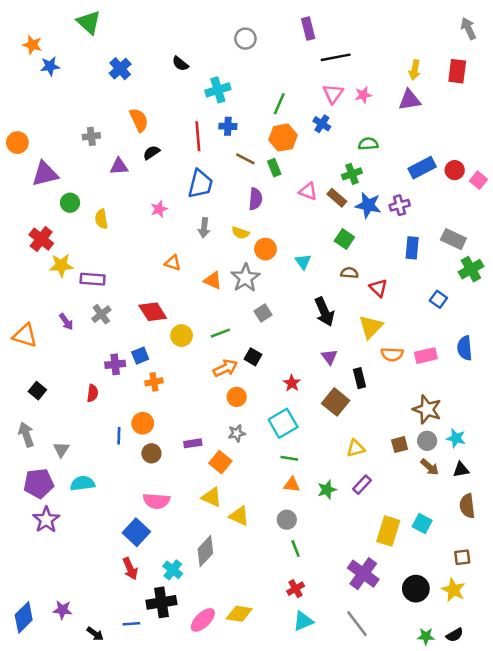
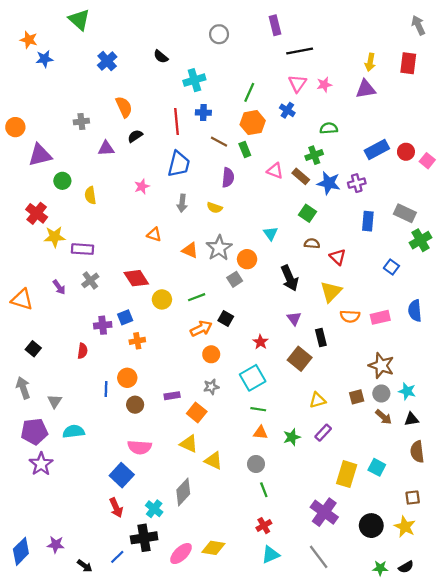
orange circle: (265, 249) -> (247, 259), moved
blue line: (131, 624) -> (117, 557), turned -40

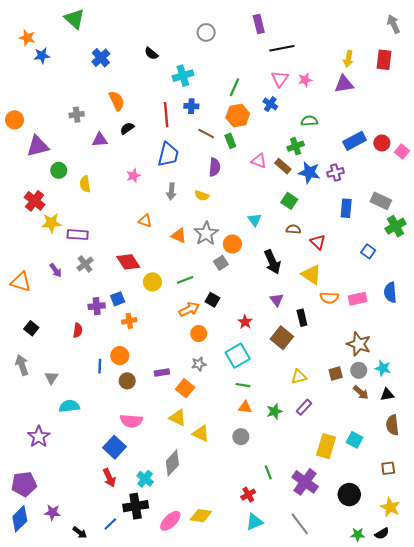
yellow triangle: (331, 292) -> (311, 275), turned -40
purple pentagon: (34, 432) -> (24, 484), moved
green line: (264, 490) -> (268, 472), moved
yellow star: (405, 527) -> (390, 507), moved

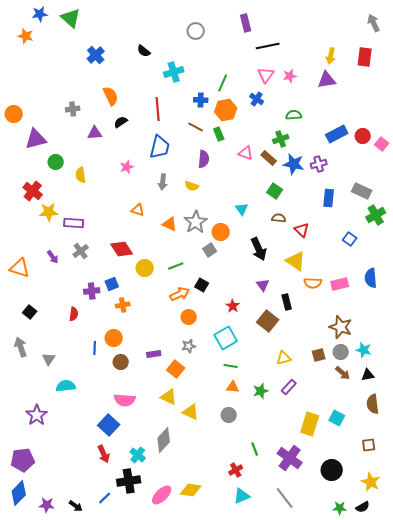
blue star: (42, 56) -> (40, 14), moved
blue cross: (191, 106) -> (201, 100), moved
purple star: (52, 512) -> (47, 505), moved

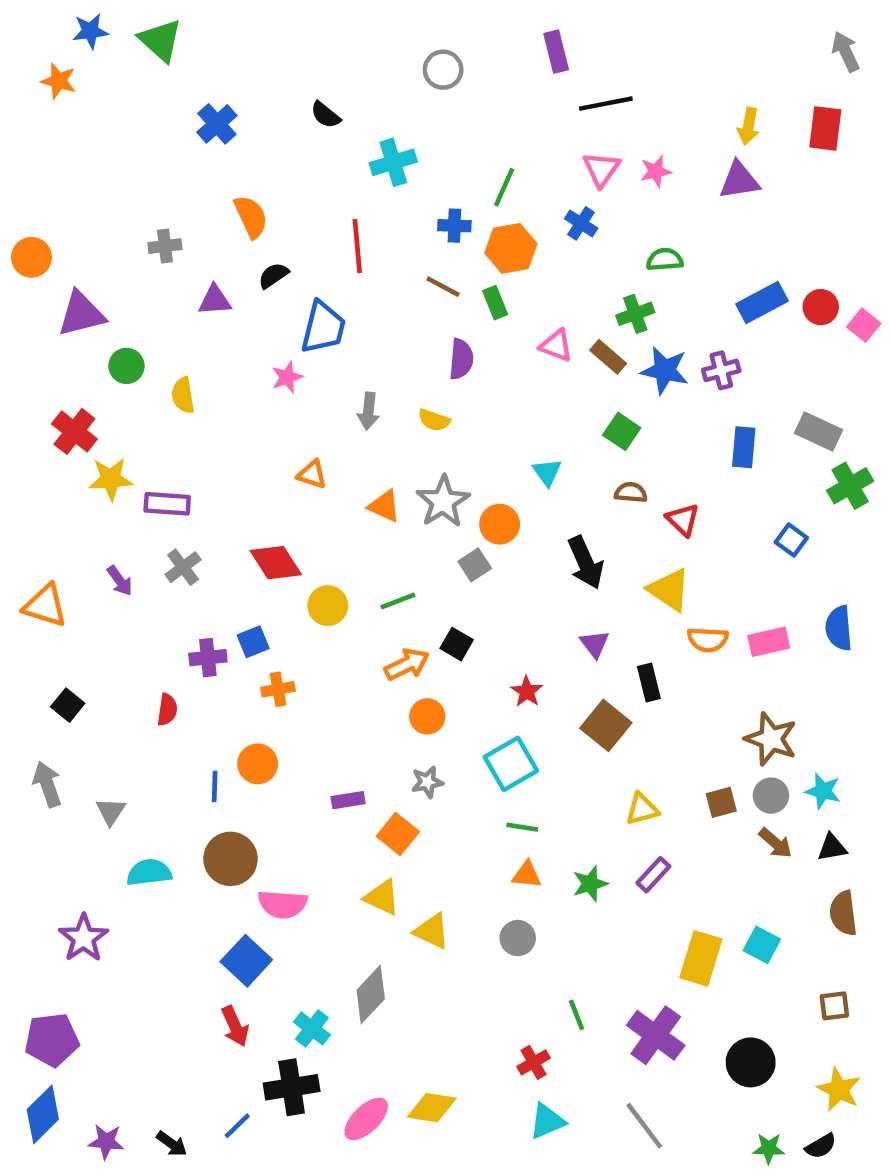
blue trapezoid: (160, 147) -> (323, 327), moved
brown circle: (121, 362) -> (231, 859), moved, size x1.5

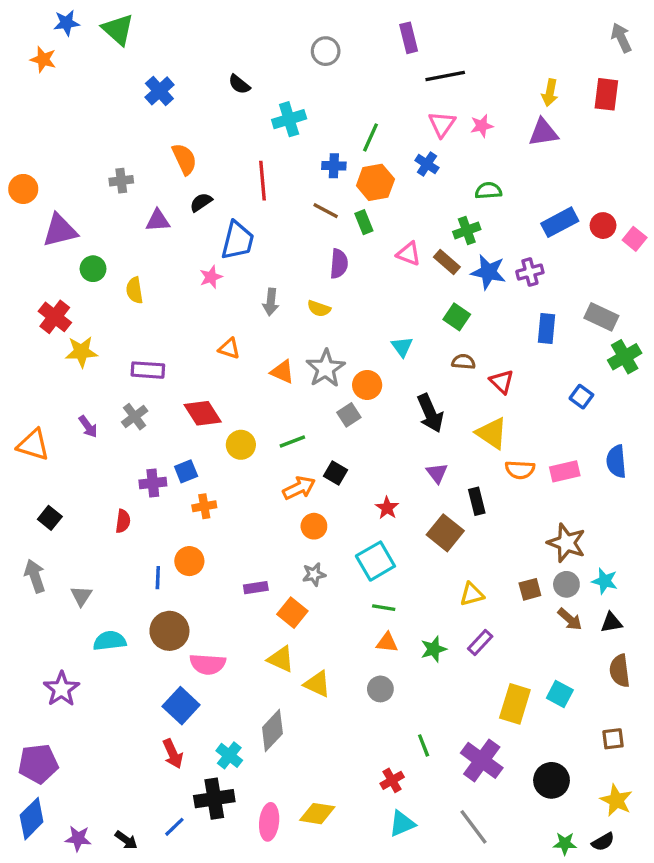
purple rectangle: (167, 504) -> (148, 370), moved
pink ellipse: (366, 1119) -> (269, 822), turned -40

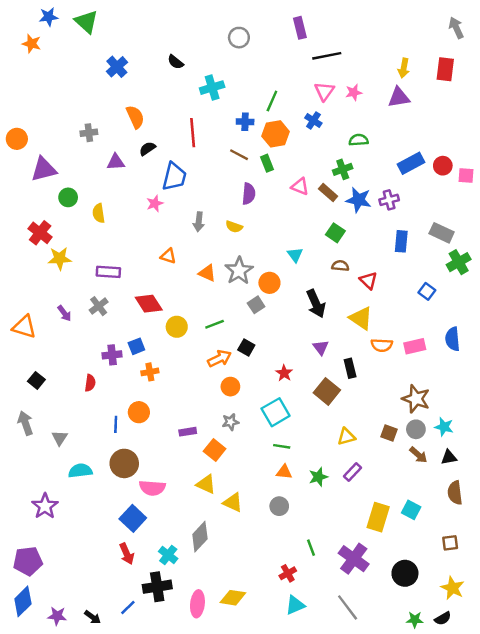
pink square: (635, 239) -> (466, 175), turned -35
brown square: (530, 589) -> (389, 433), turned 35

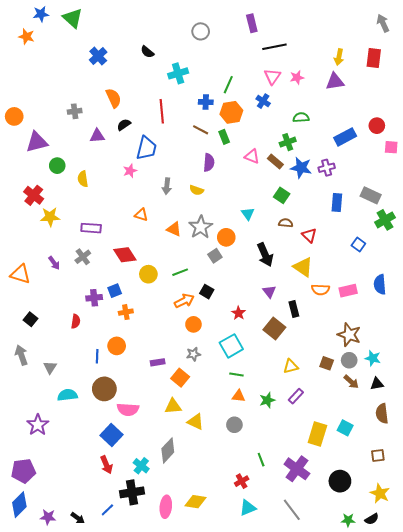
red circle: (443, 166) -> (377, 126), moved
yellow triangle: (206, 484) -> (173, 406), turned -30

